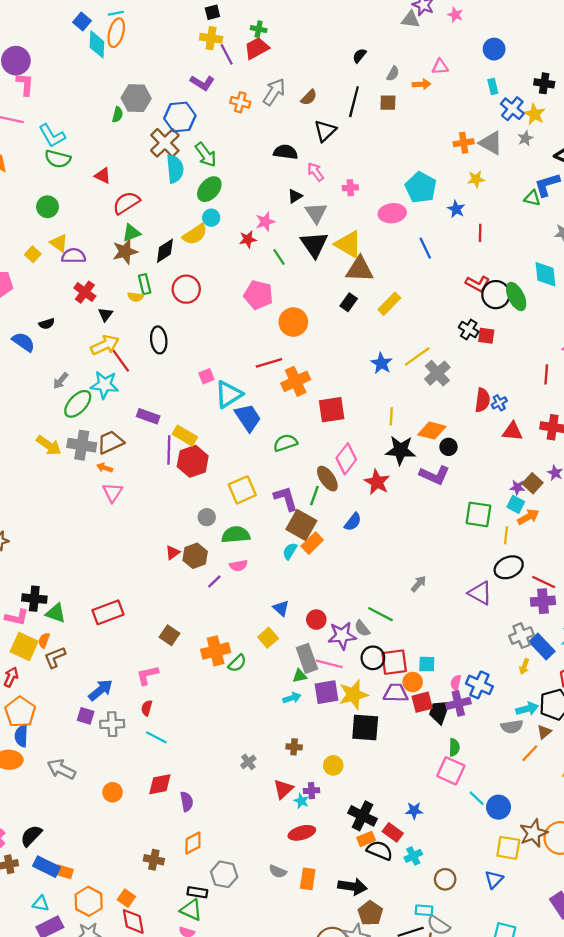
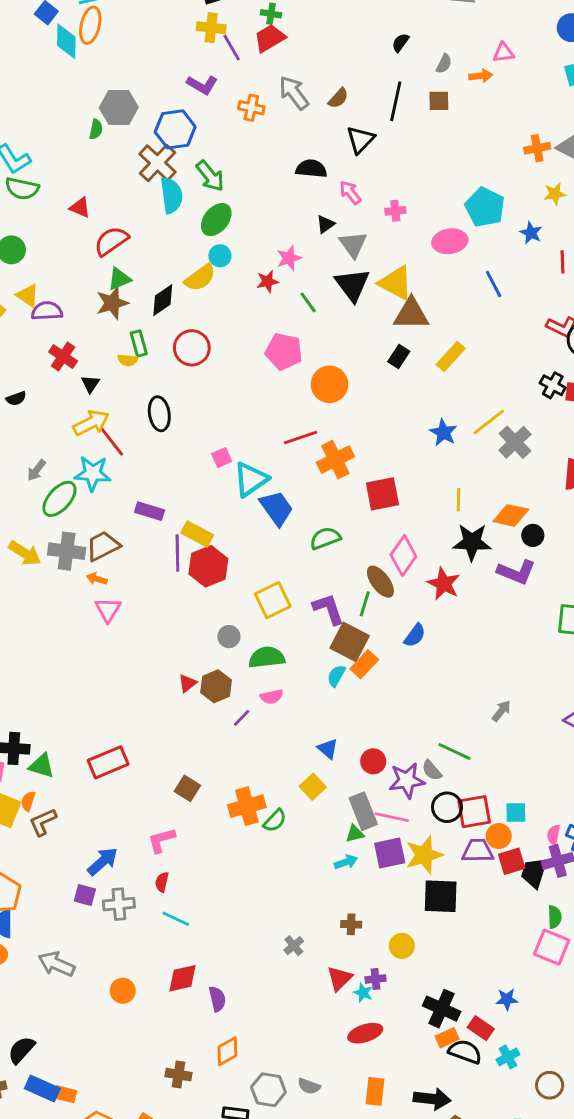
gray arrow: (274, 92) -> (294, 93), turned -68
gray semicircle: (278, 871) -> (309, 1086), moved

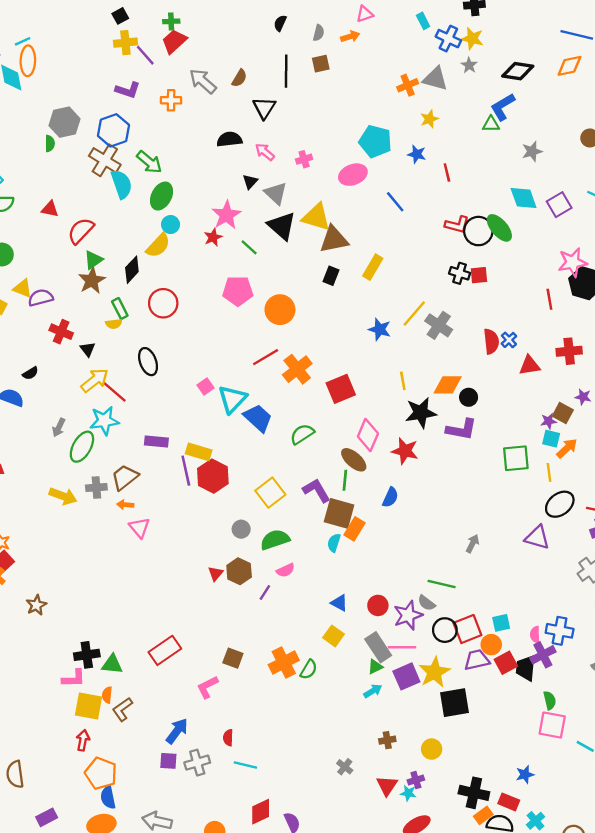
pink star: (289, 258) -> (226, 215), size x1.4
gray cross: (67, 551) -> (96, 488), size x0.7
pink L-shape: (161, 840) -> (207, 687), moved

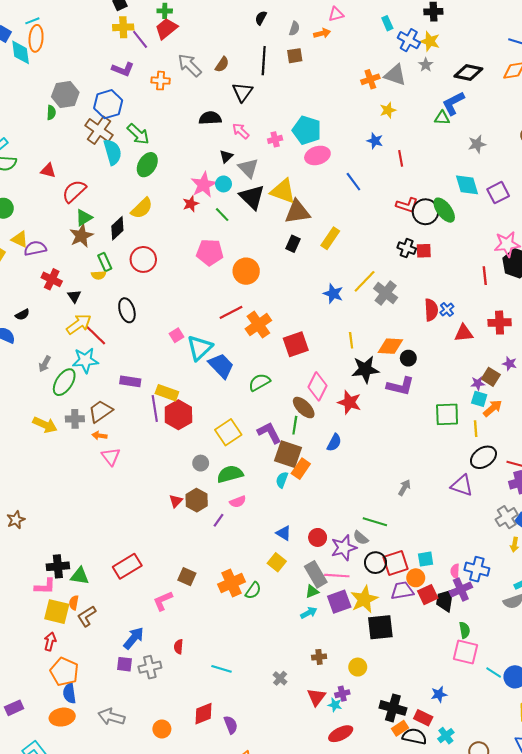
cyan pentagon: (375, 141) -> (307, 130), moved
cyan circle: (171, 225) -> (224, 184), moved
cyan line: (245, 765) -> (221, 669), moved

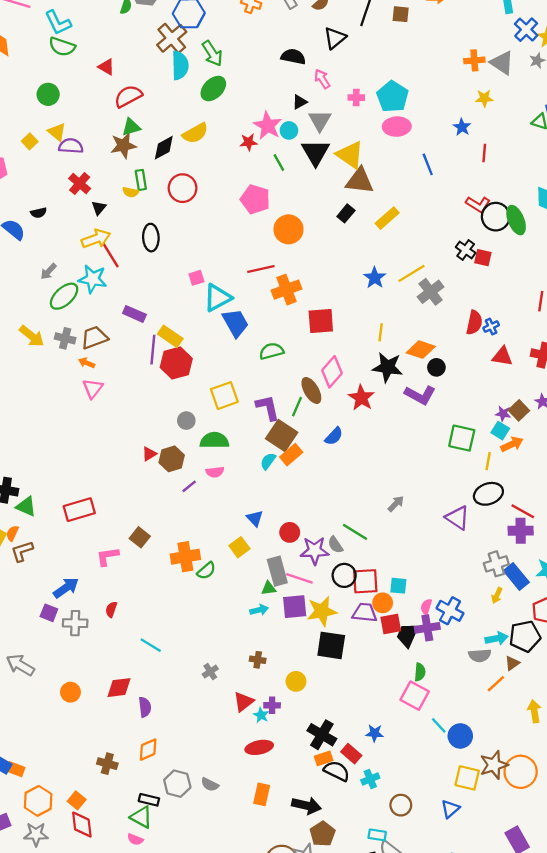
pink star: (204, 185) -> (268, 126), turned -30

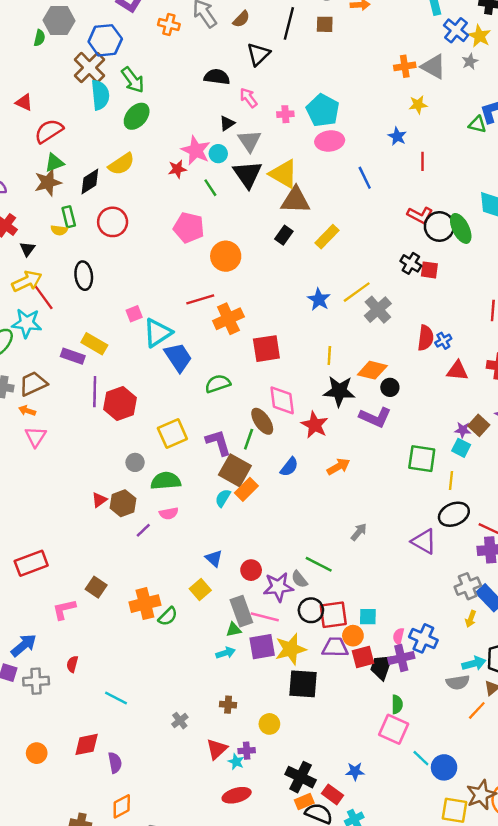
yellow rectangle: (170, 336) -> (94, 344), moved
pink diamond: (332, 372) -> (282, 400), turned -44
orange arrow: (512, 444) -> (338, 467), moved

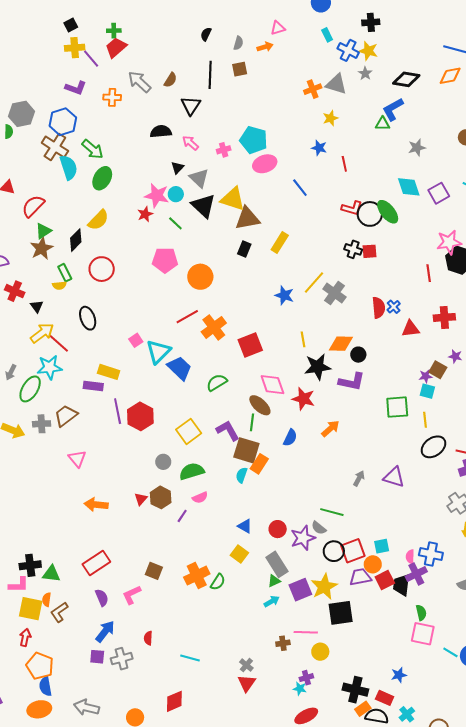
orange arrow: (27, 411) -> (96, 505), moved, size x1.6
purple triangle: (424, 541) -> (394, 477), moved
pink line: (265, 617) -> (306, 632), moved
red triangle: (217, 749) -> (247, 683), moved
purple semicircle: (115, 763) -> (102, 598), moved

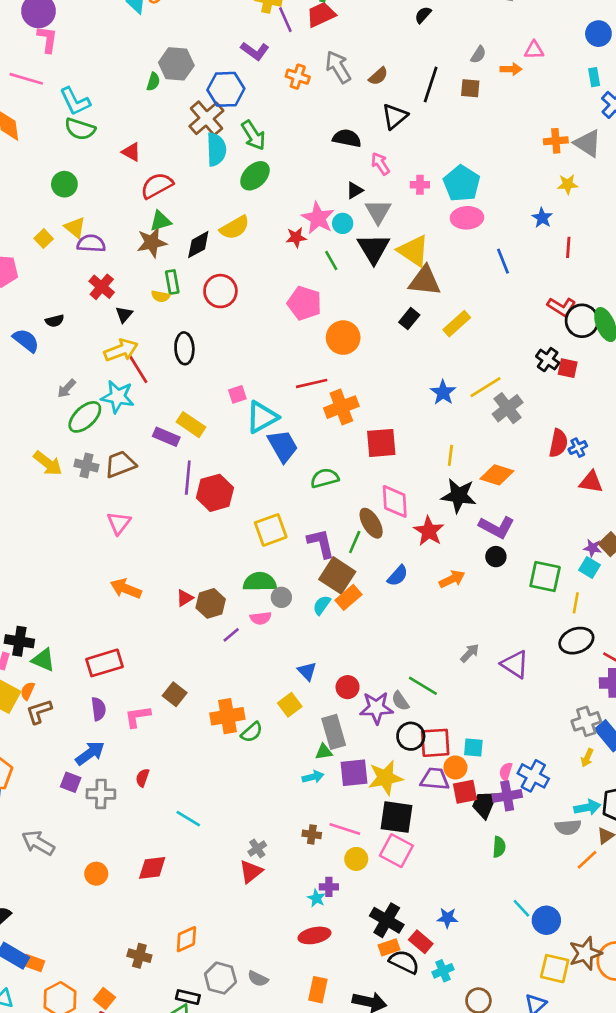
black semicircle: (206, 34) -> (423, 15), moved
black circle: (358, 355) -> (496, 557), moved
gray circle: (163, 462) -> (281, 597), moved
pink square: (423, 634) -> (396, 851), moved

